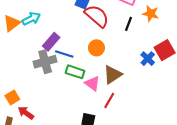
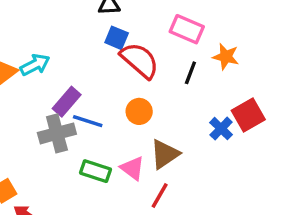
green rectangle: (75, 72) -> (96, 171), moved

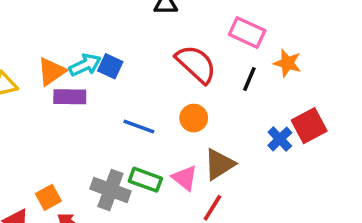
blue square: (117, 38) -> (110, 66), moved
purple rectangle: (67, 102) -> (70, 97), moved, turned 48
gray cross: (57, 133) -> (110, 190), moved, turned 33

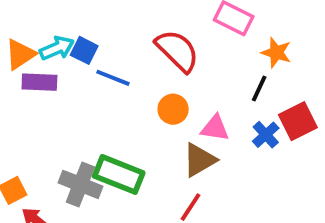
black line: (249, 79) -> (259, 89), moved
blue line: (139, 127) -> (113, 78), moved
pink triangle: (185, 178) -> (215, 128), moved, turned -32
green rectangle: (145, 180) -> (119, 174), size x1.4

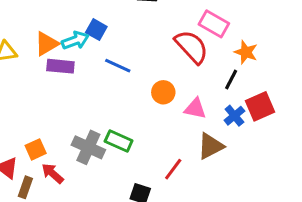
blue square: (84, 50) -> (96, 30), moved
red semicircle: (177, 51) -> (191, 47), moved
brown triangle: (199, 160) -> (211, 146), moved
green rectangle: (119, 174) -> (119, 141), size x0.7

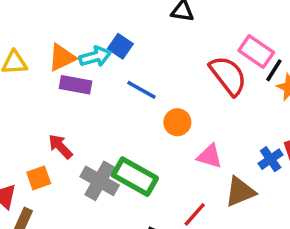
black line: (231, 80) -> (274, 70), moved
orange circle: (163, 92) -> (177, 122), moved
pink triangle: (195, 109) -> (210, 156), moved
green rectangle: (119, 141) -> (135, 177), size x1.4
red arrow: (53, 173) -> (60, 146), moved

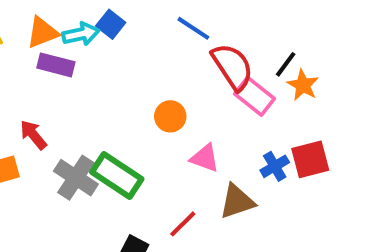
pink rectangle: (256, 52) -> (255, 96), moved
blue line: (141, 90) -> (193, 28), moved

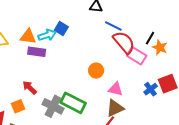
blue line: (193, 28) -> (113, 26), moved
orange triangle: (42, 32) -> (28, 37), turned 36
brown triangle: (237, 201) -> (115, 108), moved

